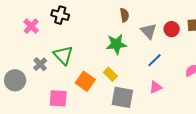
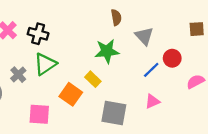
black cross: (60, 15) -> (38, 34), moved
red circle: (172, 29) -> (172, 58), moved
green triangle: (63, 55) -> (45, 64), turned 40
yellow rectangle: (110, 74) -> (93, 79), moved

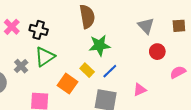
brown semicircle: (116, 17) -> (87, 16), moved, size x1.6
gray triangle: (144, 36) -> (146, 26), moved
blue line: (151, 70) -> (110, 71), moved

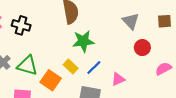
green triangle: (45, 57) -> (27, 65), moved, turned 50
pink triangle: (140, 90) -> (118, 79), moved

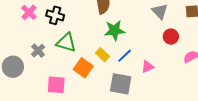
green triangle: (27, 65) -> (66, 43), moved

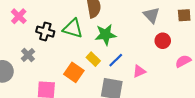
black cross: (55, 15) -> (45, 32), moved
green triangle: (66, 43) -> (73, 28), moved

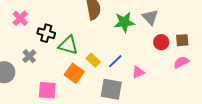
brown square: (184, 15) -> (182, 40), moved
green triangle: (73, 28) -> (68, 45), moved
green star: (106, 35) -> (124, 22), moved

